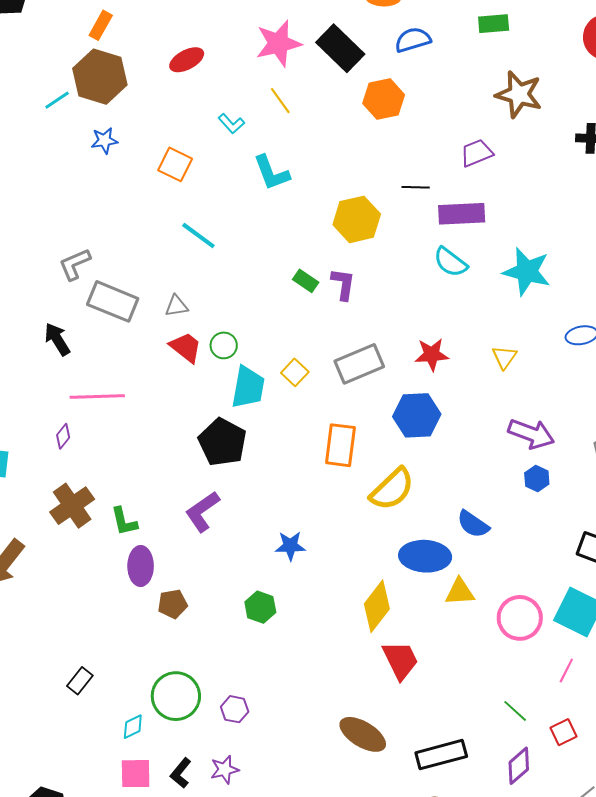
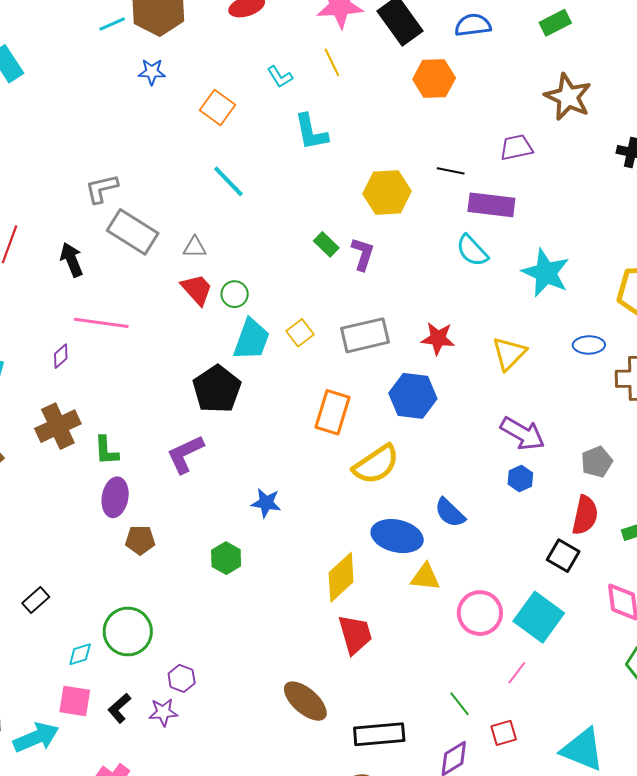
green rectangle: (494, 24) -> (555, 23), turned -32
yellow triangle: (504, 357) -> (509, 353), size x1.4
purple hexagon: (235, 709) -> (182, 678), moved

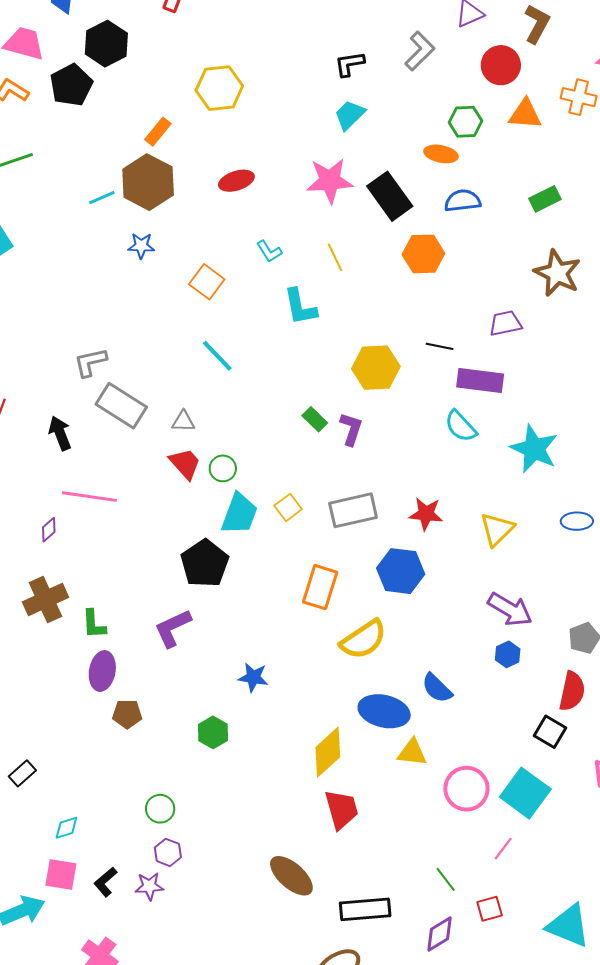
yellow line: (332, 62) -> (335, 257), moved
green circle: (128, 631) -> (160, 809), moved, size x0.6

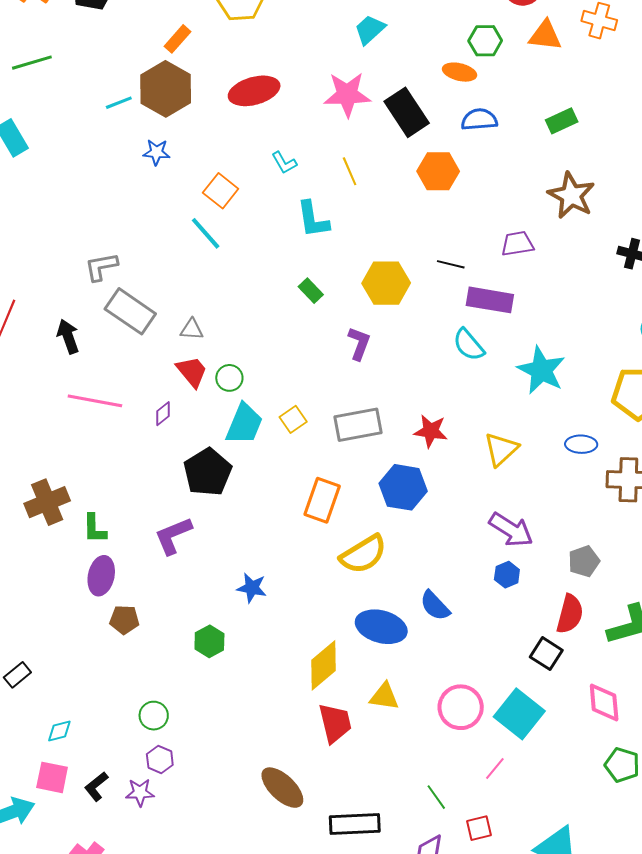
red ellipse: (236, 181) -> (254, 91), size x1.4
cyan line: (217, 356) -> (206, 233), moved
green rectangle: (315, 419) -> (311, 291), moved
purple diamond: (49, 530) -> (163, 414), moved
yellow triangle: (412, 752) -> (384, 697), moved

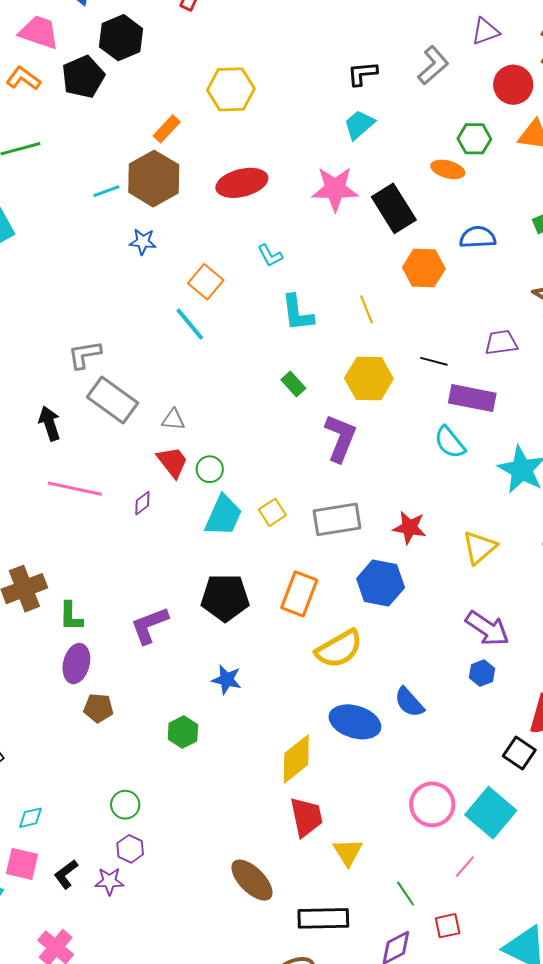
blue semicircle: (479, 120) -> (478, 237), moved
yellow line: (350, 171) -> (366, 309), moved
purple L-shape: (359, 343) -> (340, 438), size x1.4
black pentagon: (208, 472) -> (225, 598), moved, turned 30
yellow triangle: (384, 697) -> (348, 852), moved, turned 48

